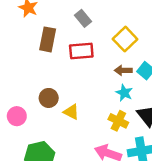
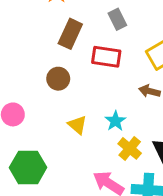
cyan star: (124, 93) -> (115, 121), moved
brown circle: (49, 98) -> (58, 79), moved

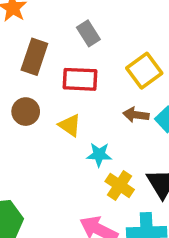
cyan star: (115, 121) -> (99, 155), turned -30
yellow triangle: (77, 125) -> (70, 125), moved

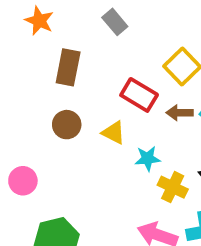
gray rectangle: (88, 33) -> (115, 22), moved
red rectangle: (80, 79) -> (139, 95), moved, turned 36

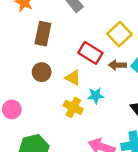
yellow cross: (173, 187) -> (73, 107), moved

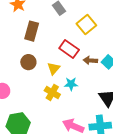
yellow square: (119, 34) -> (86, 24), moved
yellow triangle: (73, 78) -> (54, 68), turned 40

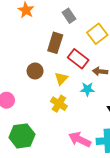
brown rectangle: (32, 31) -> (55, 43), moved
cyan star: (71, 84) -> (87, 89), moved

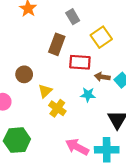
red rectangle: (78, 59) -> (80, 62), turned -36
brown circle: (35, 71) -> (24, 74), moved
yellow triangle: (61, 79) -> (45, 91), moved

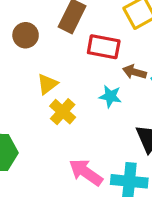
brown circle: (24, 74) -> (26, 35), moved

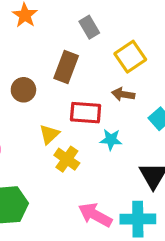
red rectangle: (104, 47) -> (86, 113), moved
brown arrow: (134, 72) -> (123, 94), moved

